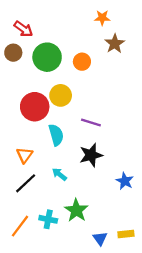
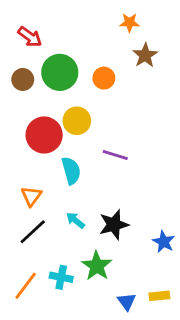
brown circle: (13, 53) -> (23, 79), moved
black star: (91, 155) -> (114, 225), moved
blue star: (125, 181) -> (164, 242), moved

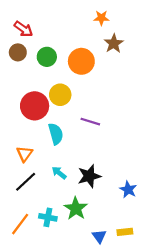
green circle: (60, 72) -> (47, 57), size x0.7
orange circle: (104, 78) -> (81, 61), size x1.5
brown circle: (23, 79) -> (18, 52), moved

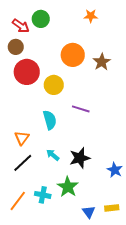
brown star: (114, 43) -> (102, 62), moved
green circle: (47, 57) -> (41, 19), moved
red circle: (35, 106) -> (27, 72), moved

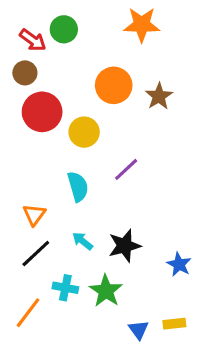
orange star: (91, 16) -> (142, 25), size x1.6
purple line: (81, 109) -> (126, 169), turned -60
cyan cross: (43, 195) -> (65, 288), moved

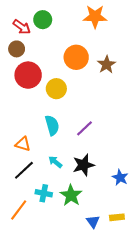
purple line: (126, 169) -> (85, 128), moved
orange triangle: (34, 215) -> (23, 144), turned -49

